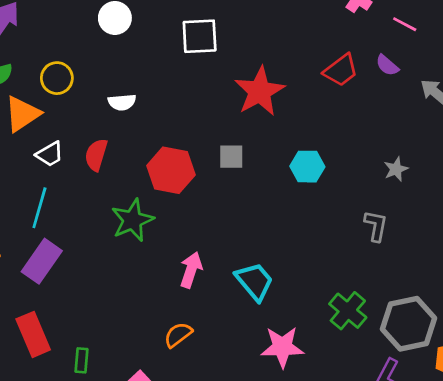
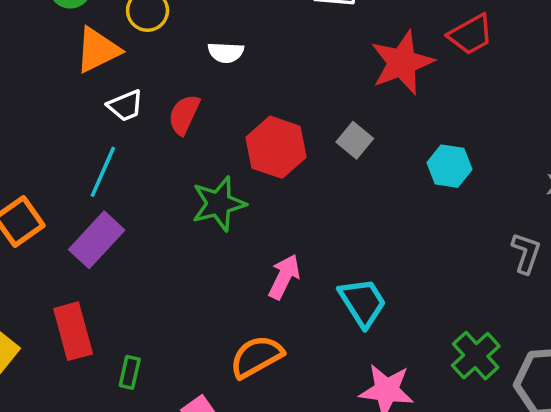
red trapezoid: (341, 70) -> (471, 35), moved
gray square: (231, 157) -> (355, 140), turned 32
orange semicircle: (178, 335) -> (257, 357), size x1.4

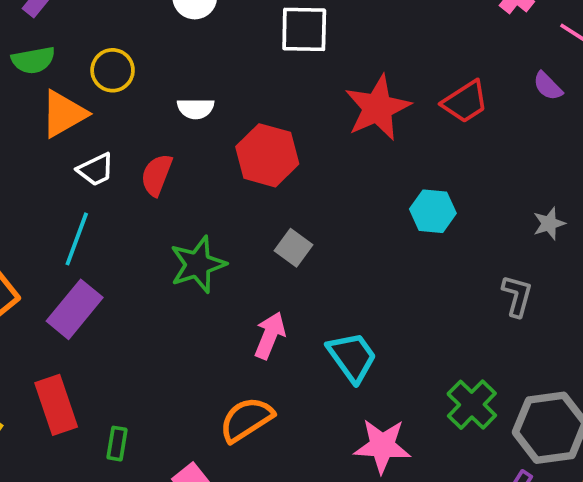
red trapezoid: (471, 35) -> (465, 102), moved
gray square: (355, 140) -> (293, 248), moved
red hexagon: (276, 147) -> (267, 155), moved

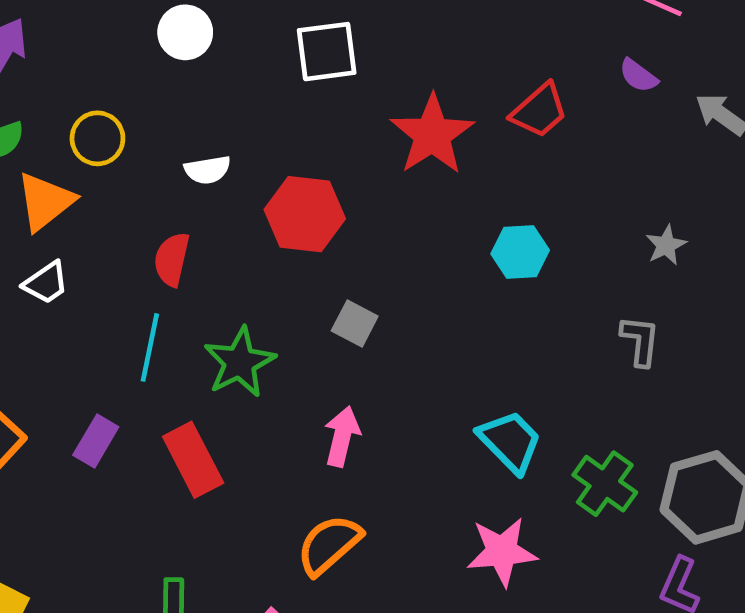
white trapezoid: (96, 170) -> (46, 283), moved
cyan line: (77, 239) -> (150, 347), moved
purple rectangle: (75, 309) -> (96, 441), size x0.7
cyan trapezoid: (352, 357) -> (510, 441), moved
red rectangle: (56, 405) -> (193, 460), moved

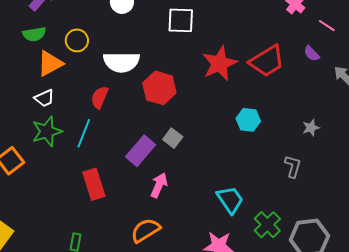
red trapezoid: (539, 111) -> (267, 61), size x1.4
white semicircle: (207, 170) -> (121, 62), size x1.8
green star: (240, 362) -> (47, 131), moved
purple rectangle: (96, 441) -> (141, 151), moved, size x1.4

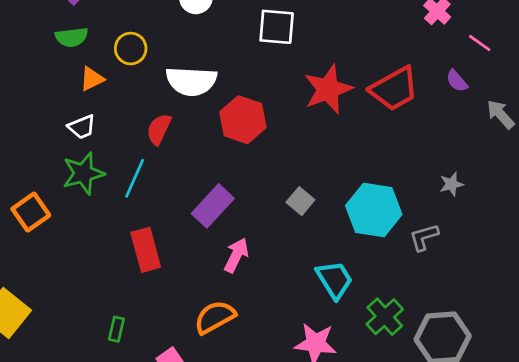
orange triangle: (50, 63) -> (92, 79), size x0.7
cyan hexagon: (248, 120) -> (374, 210), moved, size x1.6
gray square: (173, 138) -> (300, 201), moved
gray L-shape: (293, 166) -> (424, 237), turned -125

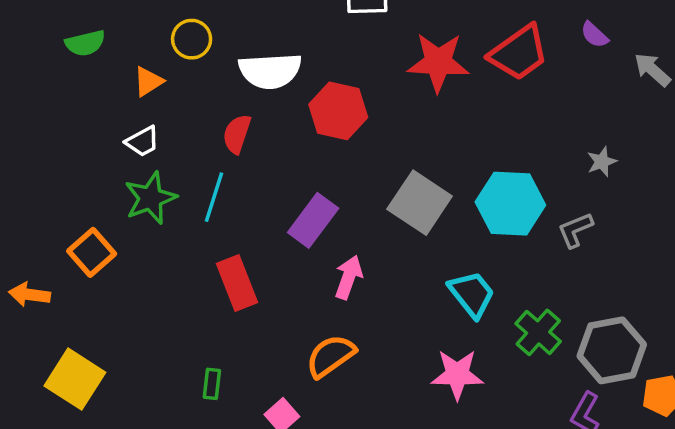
green semicircle: (72, 37) -> (85, 43), moved
red star: (328, 89) -> (438, 62), turned 30
gray square: (300, 201) -> (420, 203), size x1.8

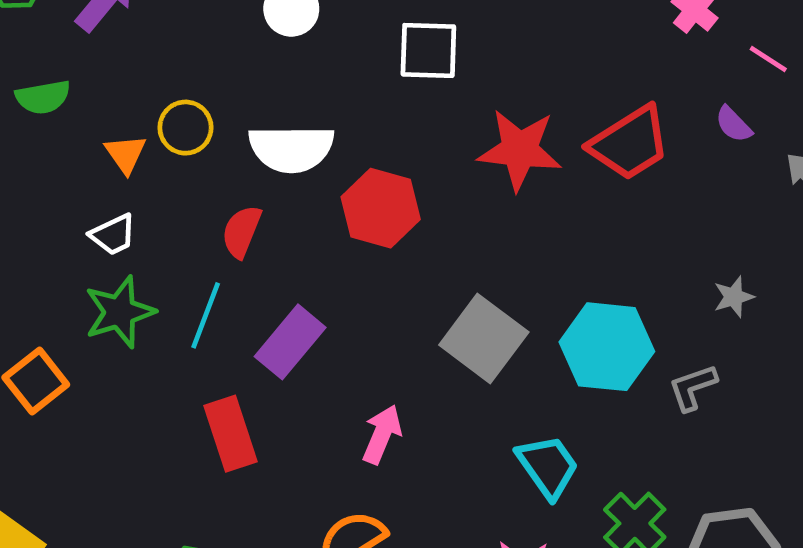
yellow circle: (192, 39) -> (186, 128), moved
orange triangle: (148, 82) -> (125, 154), turned -36
purple rectangle: (313, 220) -> (290, 342), moved

